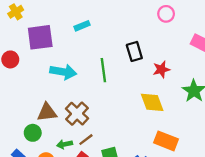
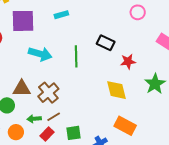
black rectangle: (134, 51) -> (106, 43), turned -54

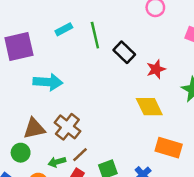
black rectangle: (106, 43) -> (124, 52), turned 30
green line: (76, 56) -> (95, 35), moved

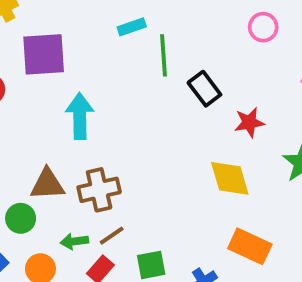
cyan rectangle: (64, 29) -> (132, 27), moved
cyan arrow: (48, 82) -> (80, 116), turned -104
brown cross: (67, 127) -> (99, 190), turned 30

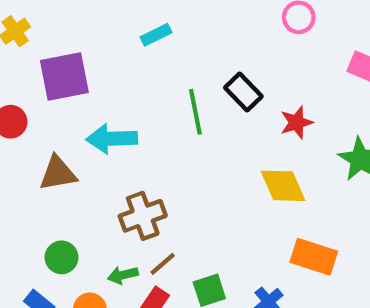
green line: (163, 55) -> (195, 112), moved
cyan arrow: (80, 116) -> (112, 139), turned -84
brown triangle: (47, 184) -> (58, 173), moved

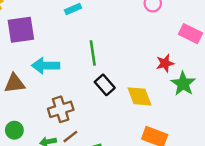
black rectangle: (243, 92) -> (105, 85), moved
red star: (297, 123) -> (165, 63), moved

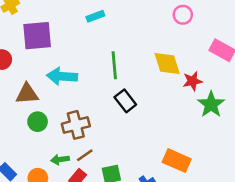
yellow diamond: (139, 96) -> (167, 63), moved
green circle: (14, 130) -> (38, 122), moved

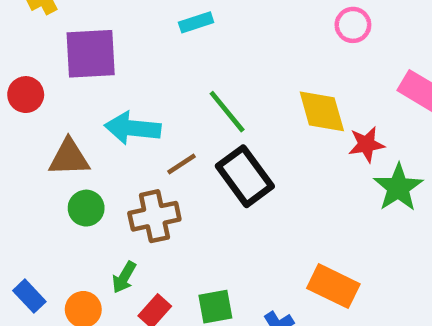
green line: (114, 65) -> (227, 112), turned -36
black rectangle: (125, 101) -> (245, 176), size x1.4
brown line: (85, 155) -> (182, 164), moved
green arrow: (60, 160) -> (124, 277), turned -54

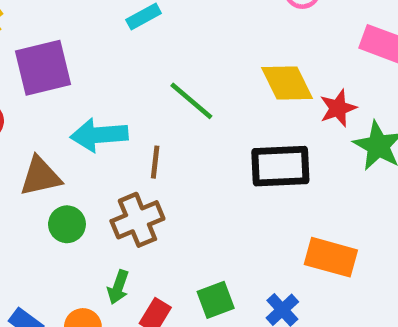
brown line: (182, 164) -> (155, 162), turned -40
black rectangle: (245, 176) -> (280, 166), moved, turned -46

